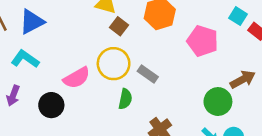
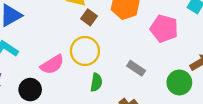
gray rectangle: (148, 74) -> (136, 68), moved

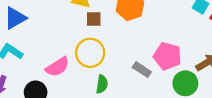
brown square: (89, 17) -> (94, 19), turned -35
pink pentagon: (164, 29) -> (167, 56), moved

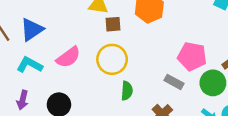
pink semicircle: (57, 67) -> (68, 57), moved
gray rectangle: (142, 70) -> (174, 82), moved

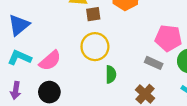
pink semicircle: (68, 57) -> (50, 61), moved

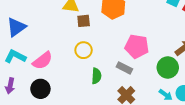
pink pentagon: (168, 38) -> (137, 46), moved
yellow circle: (95, 47) -> (84, 50), size x0.7
gray rectangle: (154, 63) -> (124, 68), moved

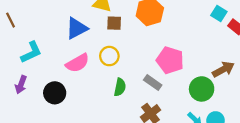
blue triangle: (16, 27) -> (77, 28), moved
cyan L-shape: (15, 56) -> (31, 52), turned 120
pink semicircle: (43, 61) -> (77, 63), moved

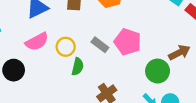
yellow circle: (109, 56) -> (66, 47), moved
gray rectangle: (153, 83) -> (100, 45), moved

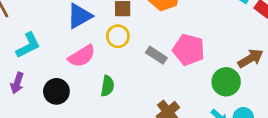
yellow circle: (66, 47) -> (118, 36), moved
green semicircle: (78, 67) -> (107, 86), moved

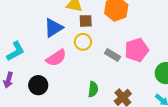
pink pentagon: (189, 50) -> (137, 50), turned -30
green semicircle: (107, 86) -> (93, 89), moved

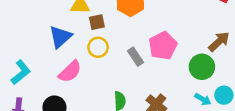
gray rectangle: (112, 55) -> (135, 57), turned 35

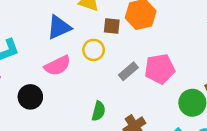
brown square: (97, 22) -> (112, 26), moved
gray rectangle: (135, 57) -> (128, 71), turned 66

